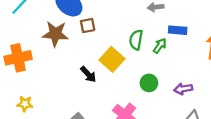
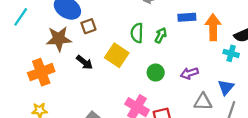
blue rectangle: (178, 30) -> (187, 17), moved
orange cross: (18, 58) -> (41, 72), moved
black arrow: (88, 74) -> (84, 62), moved

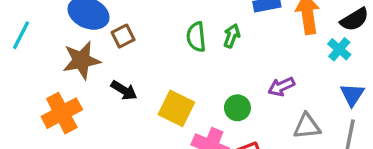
cyan cross: (231, 53) -> (339, 49), turned 32
yellow square: (117, 55) -> (176, 108), moved
green circle: (156, 73) -> (237, 108), moved
blue triangle: (226, 87) -> (352, 95), moved

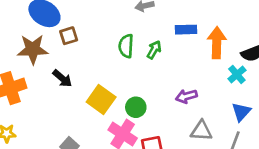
green circle: (237, 108) -> (136, 107), moved

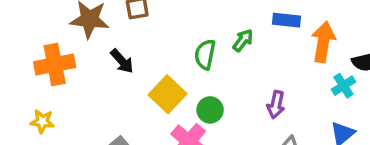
green semicircle: (126, 46) -> (205, 54), moved
purple arrow: (186, 96) -> (276, 105), turned -70

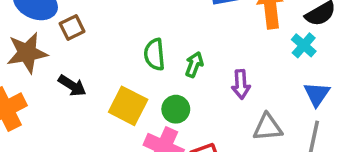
green arrow: (243, 40) -> (194, 65), moved

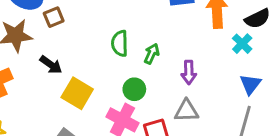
yellow square: (128, 106) -> (77, 93), moved
gray triangle: (268, 127) -> (187, 111), moved

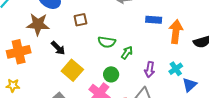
brown square: (54, 17) -> (80, 20), moved
green semicircle: (120, 43) -> (107, 42), turned -90
cyan cross: (242, 44) -> (176, 69), moved

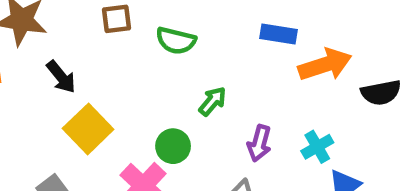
orange arrow: (176, 32) -> (325, 65), turned 60
green semicircle: (107, 42) -> (176, 41), moved

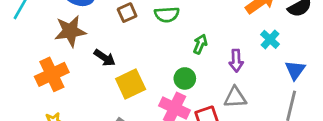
yellow square: (88, 129) -> (131, 84), turned 36
cyan cross: (317, 147) -> (270, 39), moved

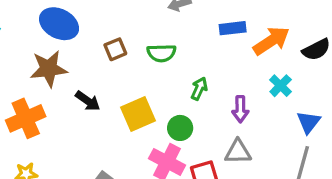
yellow square: (131, 84) -> (138, 114), moved

